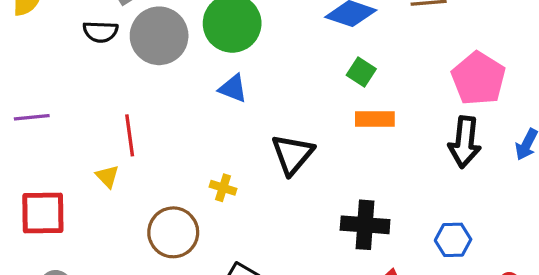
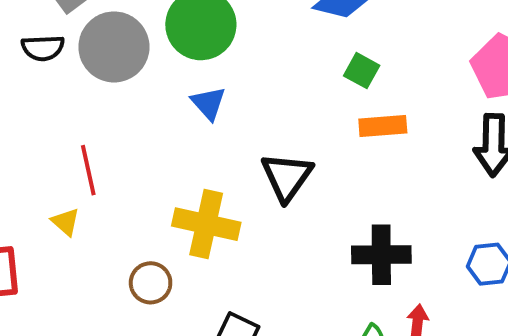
blue triangle: (233, 88) -> (208, 103), turned 32
yellow cross: (223, 188) -> (206, 224), size x2.0
brown circle: (173, 232) -> (151, 283), size x0.7

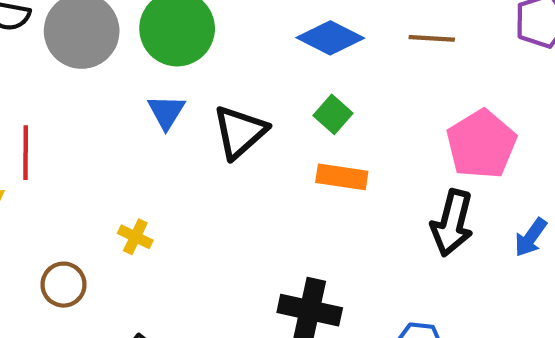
black triangle: (287, 177) -> (240, 132), moved
yellow cross: (206, 224) -> (135, 237), size x0.5

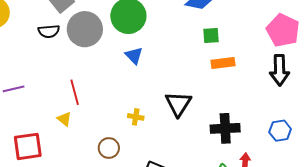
green square: (333, 114) -> (211, 35), turned -30
black triangle: (240, 132) -> (178, 104), moved

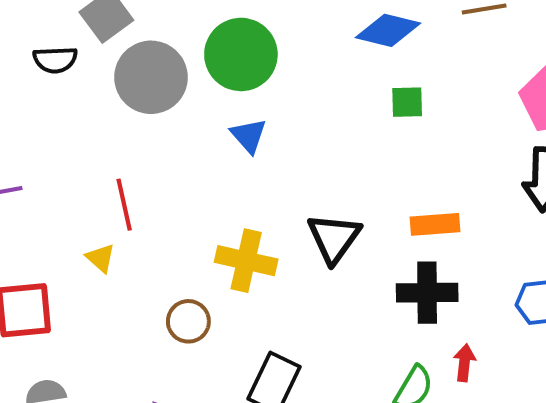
black semicircle: (49, 31) -> (55, 60), moved
orange rectangle: (223, 63) -> (435, 224), moved
yellow cross: (136, 117) -> (246, 261), size x1.8

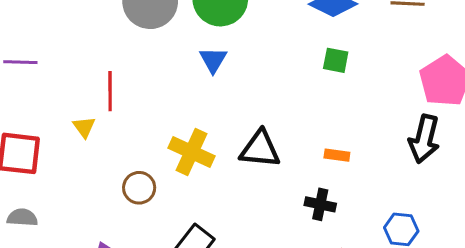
orange rectangle: (435, 224) -> (337, 155), size x0.7
black triangle: (334, 238) -> (260, 149), turned 48
black cross: (427, 293) -> (320, 204), size x0.7

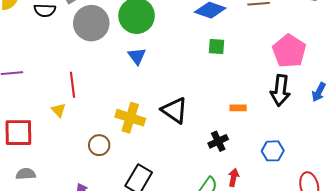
black triangle: (260, 149) -> (175, 110), turned 36
orange rectangle: (337, 155) -> (238, 108), moved
black cross: (320, 204) -> (218, 141), turned -30

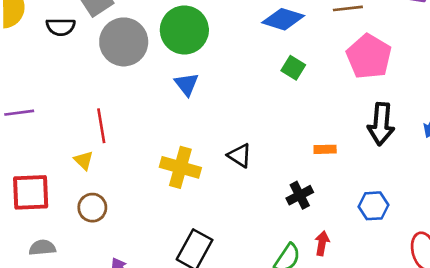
green square: (216, 46) -> (293, 68), turned 30
pink pentagon: (289, 51) -> (369, 57), moved
black triangle: (175, 110) -> (240, 155), size x0.7
brown circle: (99, 145) -> (92, 208), moved

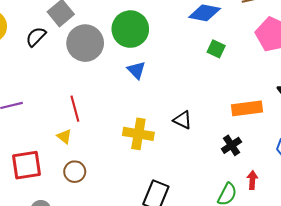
black semicircle: (61, 27) -> (36, 37), turned 140
orange rectangle: (325, 149) -> (247, 108), size x1.8

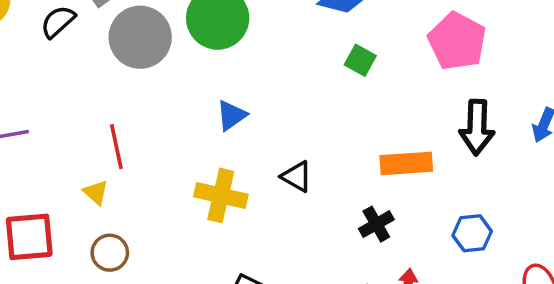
blue triangle: (136, 70) -> (231, 115), moved, turned 36

